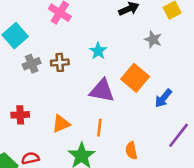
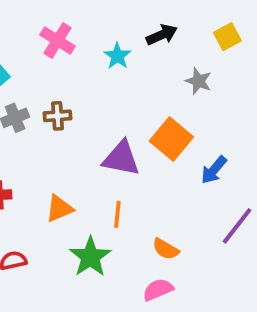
cyan star: (98, 51) -> (117, 56), moved
orange semicircle: (131, 151) -> (166, 249), turned -48

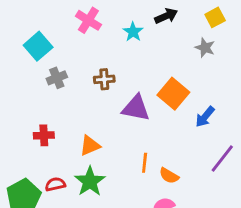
gray star: (198, 81) -> (205, 48), moved
brown cross: (58, 116) -> (104, 79), moved
orange line: (117, 214) -> (145, 163), moved
green star: (90, 257) -> (90, 181), moved

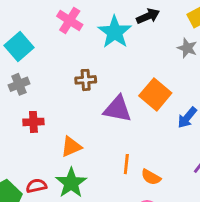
cyan star: (133, 32) -> (115, 32), size x1.6
gray cross: (57, 78) -> (19, 84), moved
red cross: (44, 135) -> (33, 122), moved

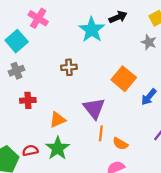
pink cross: (70, 20) -> (38, 18), moved
purple triangle: (118, 109) -> (94, 108), moved, turned 40

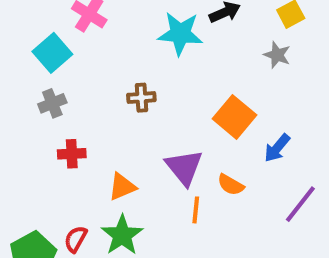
cyan star: (92, 30) -> (180, 34), turned -30
orange semicircle: (120, 144) -> (231, 185), moved
red semicircle: (30, 150) -> (76, 239), turned -49

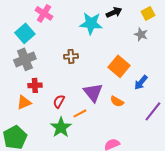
gray cross: (52, 103) -> (25, 59), size x1.5
orange triangle: (122, 187) -> (24, 102), moved
orange line: (196, 210) -> (80, 113), moved, turned 56
red semicircle: (76, 239) -> (59, 101), moved

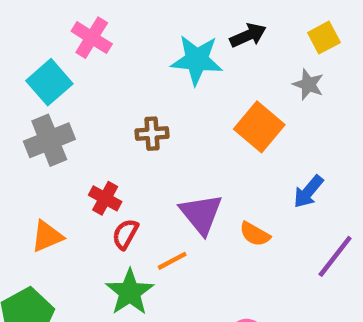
orange square: (119, 66) -> (259, 127), moved
red cross: (35, 85) -> (105, 198), moved, turned 32

